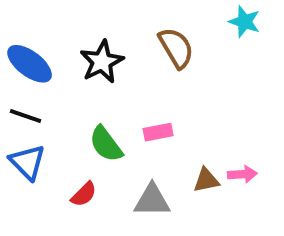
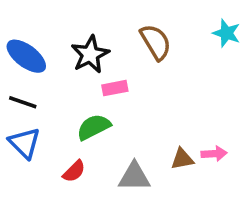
cyan star: (244, 22) -> (226, 33), moved
pink rectangle: (158, 132) -> (115, 88), moved
green semicircle: (106, 144) -> (94, 127), turned 100

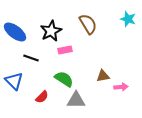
black line: (23, 102) -> (31, 58), moved
green semicircle: (94, 127) -> (64, 79), moved, turned 60
brown triangle: (182, 159) -> (103, 76), moved

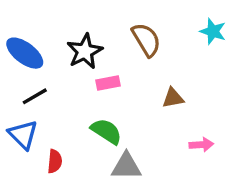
black line: (31, 58) -> (35, 96), moved, turned -49
brown triangle: (103, 76) -> (173, 98), moved
red semicircle: (42, 97) -> (55, 161), moved, turned -40

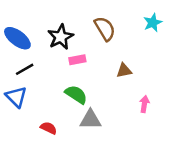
cyan star: (213, 31) -> (153, 23), turned 30
pink arrow: (201, 145) -> (144, 104), turned -77
red semicircle: (55, 161) -> (49, 128), moved, turned -70

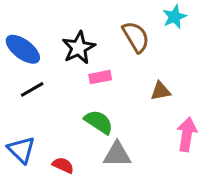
cyan star: (153, 23) -> (174, 17), moved
blue triangle: (16, 97) -> (21, 150), moved
pink arrow: (144, 104) -> (187, 134), size x1.5

